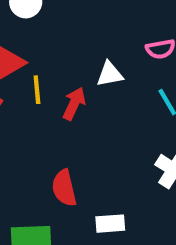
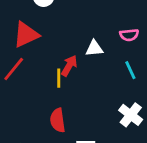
yellow line: (37, 90) -> (59, 78), moved

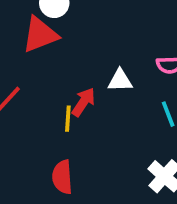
red triangle: (26, 35) -> (40, 35), moved

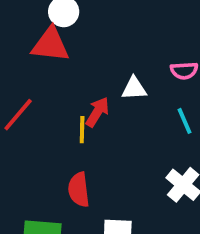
red triangle: (40, 35) -> (50, 45), turned 30

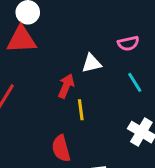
yellow line: (82, 130) -> (81, 110), moved

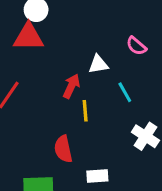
pink semicircle: (128, 43) -> (136, 46), turned 50
cyan line: (135, 82) -> (125, 92), moved

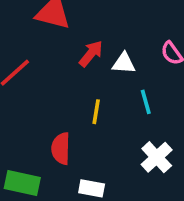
red arrow: (71, 86) -> (91, 54), moved

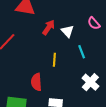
white triangle: (124, 63) -> (67, 31), turned 48

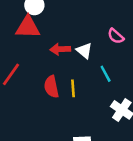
red arrow: (49, 27) -> (60, 49), turned -119
red semicircle: (36, 82) -> (51, 87), moved

